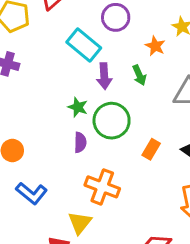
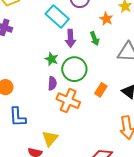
orange cross: (102, 187) -> (68, 101), moved
blue L-shape: (32, 193) -> (18, 117), turned 45

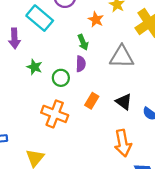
purple arrow: (70, 38) -> (14, 38), moved
green circle: (74, 69) -> (61, 78), size x0.6
purple semicircle: (52, 83) -> (81, 64), moved

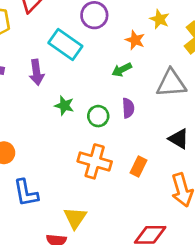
green arrow: (83, 42) -> (122, 70), turned 91
purple semicircle: (81, 64) -> (128, 108), moved
orange rectangle: (92, 101) -> (139, 166), moved

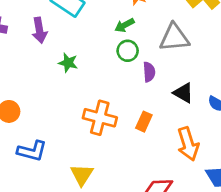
purple semicircle: (128, 108) -> (149, 72), moved
green circle: (98, 116) -> (128, 51), moved
blue L-shape: (26, 193) -> (32, 151), turned -64

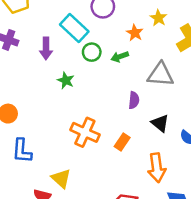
green circle: (128, 51) -> (92, 52), moved
blue L-shape: (32, 151) -> (22, 151), turned 70
yellow triangle: (82, 175) -> (61, 178), turned -30

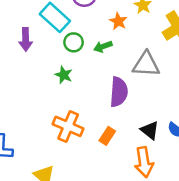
green star: (66, 80) -> (64, 75), moved
purple semicircle: (134, 100) -> (119, 92), size x1.6
black triangle: (160, 123) -> (150, 130), moved

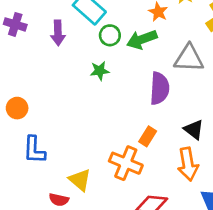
green arrow: (103, 47) -> (142, 39), size x1.5
green star: (64, 75) -> (100, 71), turned -30
orange cross: (68, 126) -> (126, 163), moved

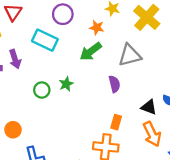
purple arrow: (58, 33) -> (15, 59), moved
green circle: (110, 35) -> (42, 90), moved
purple semicircle: (160, 88) -> (114, 84), size x0.7

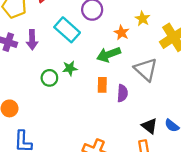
gray triangle: (130, 55) -> (146, 69), turned 40
green star: (66, 84) -> (70, 68), moved
orange rectangle: (116, 122) -> (102, 85), moved, turned -32

